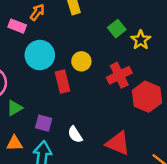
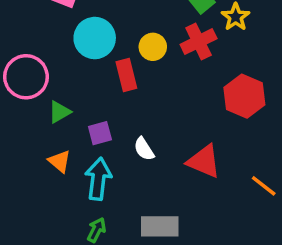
red cross: (119, 75) -> (199, 42), moved
purple square: (44, 123) -> (100, 133), turned -30
orange triangle: (15, 143) -> (59, 161), turned 42

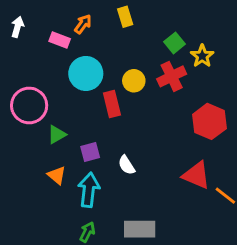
red triangle: (204, 161) -> (196, 175), moved

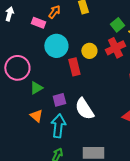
white semicircle: (127, 165) -> (84, 109), size x1.6

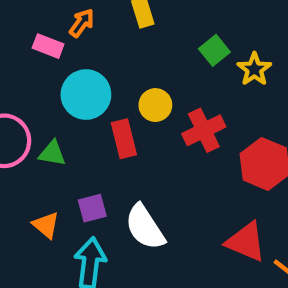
red cross: (115, 48) -> (204, 130), moved
green triangle: (36, 88) -> (52, 153), moved, turned 40
orange triangle: (36, 116) -> (46, 225), moved

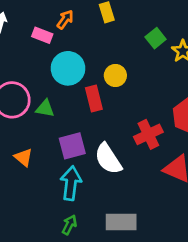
red cross: (204, 130) -> (148, 134), moved
purple square: (92, 208) -> (72, 146), size x1.4
orange triangle: (46, 225) -> (23, 157), moved

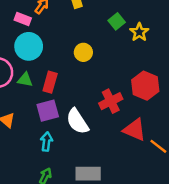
cyan circle: (68, 68) -> (29, 46), moved
red rectangle: (94, 98) -> (50, 82), moved, turned 30
cyan arrow: (71, 183) -> (46, 142), size x0.7

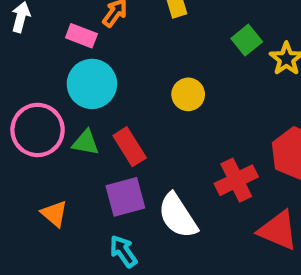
red rectangle: (50, 82) -> (130, 147), turned -48
cyan arrow: (46, 142) -> (123, 251), turned -42

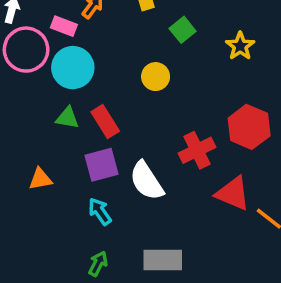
green square: (247, 40) -> (183, 30), moved
pink circle: (38, 130) -> (26, 50), moved
orange triangle: (54, 214) -> (40, 179), turned -50

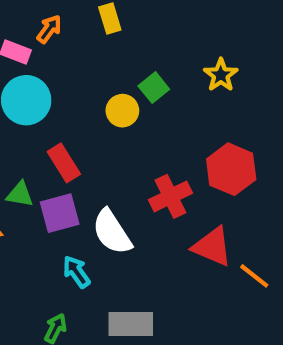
green square: (183, 30) -> (154, 88), moved
green triangle: (67, 118) -> (20, 194), moved
cyan arrow: (100, 211) -> (76, 272), moved

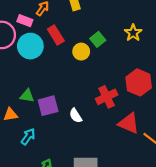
red rectangle: (64, 163) -> (56, 35), moved
white semicircle: (112, 232) -> (76, 116), size x0.6
cyan arrow: (76, 272) -> (28, 137), moved, turned 70

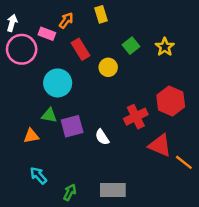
green square: (98, 39) -> (131, 46), moved
cyan circle: (30, 46) -> (58, 83), moved
cyan arrow: (28, 137) -> (38, 176), moved, turned -77

